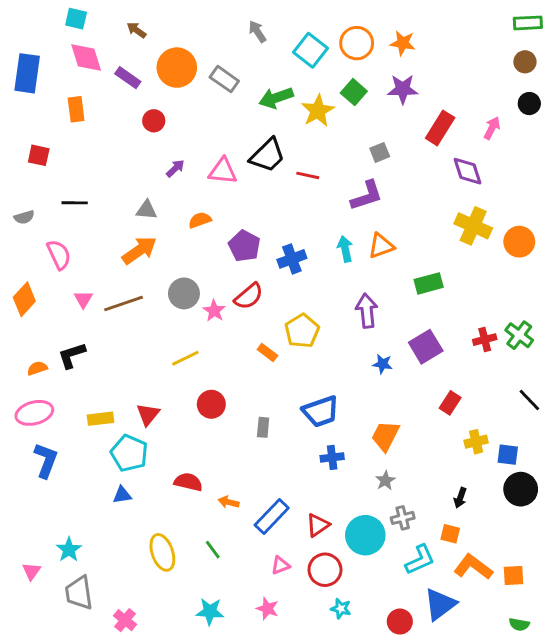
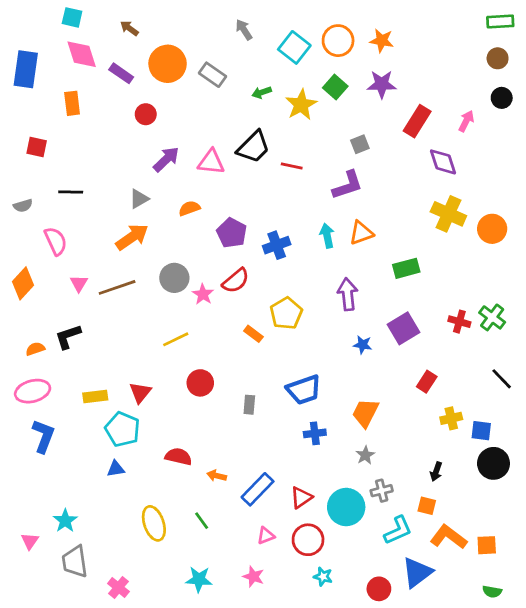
green arrow: (276, 98) -> (262, 92), size x0.6
purple arrow: (175, 168) -> (166, 159), size x1.5
gray triangle: (147, 210) -> (139, 199), turned -35
red cross: (485, 340) -> (459, 322), turned 30

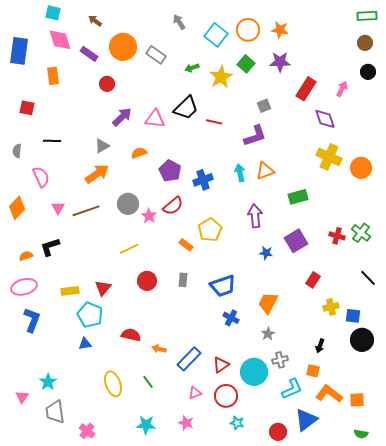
gray semicircle: (23, 206) -> (17, 151), turned 112
gray rectangle: (249, 405) -> (183, 280), moved
blue cross: (315, 433) -> (231, 318), turned 35

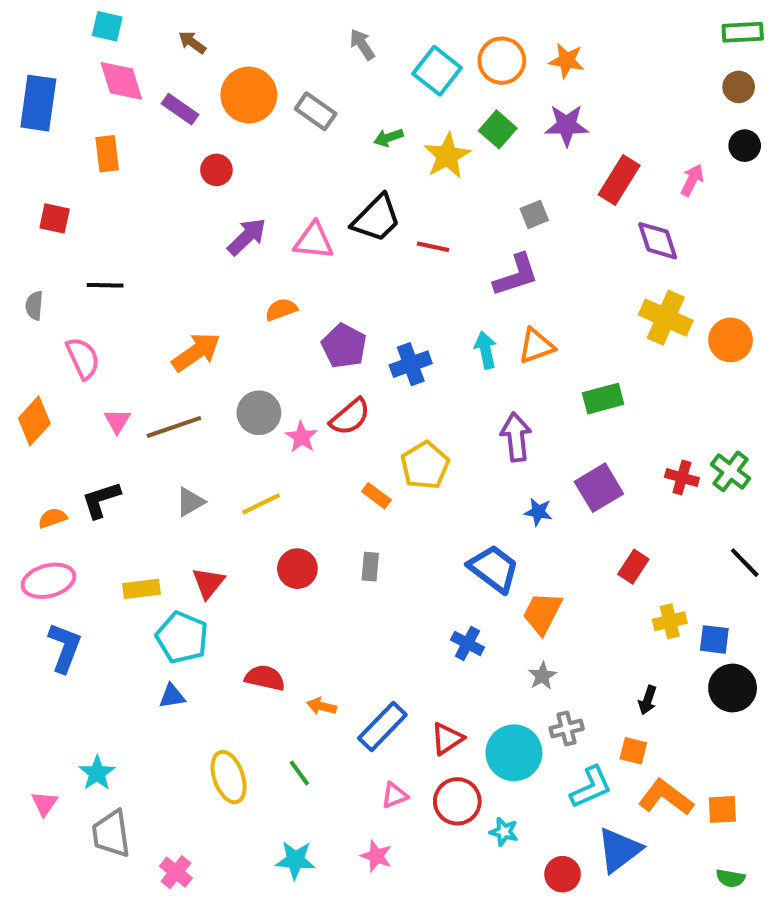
gray triangle: (102, 146) -> (190, 502), moved
blue trapezoid: (223, 286) -> (494, 569), moved, turned -124
cyan star: (237, 423) -> (504, 832), moved

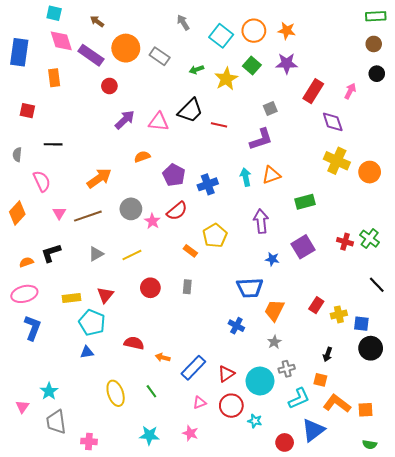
purple rectangle: (180, 109) -> (91, 55), size x1.4
red rectangle: (633, 567) -> (316, 305), moved
blue trapezoid: (494, 569) -> (250, 288), turned 140
pink cross: (176, 872) -> (89, 441), turned -35

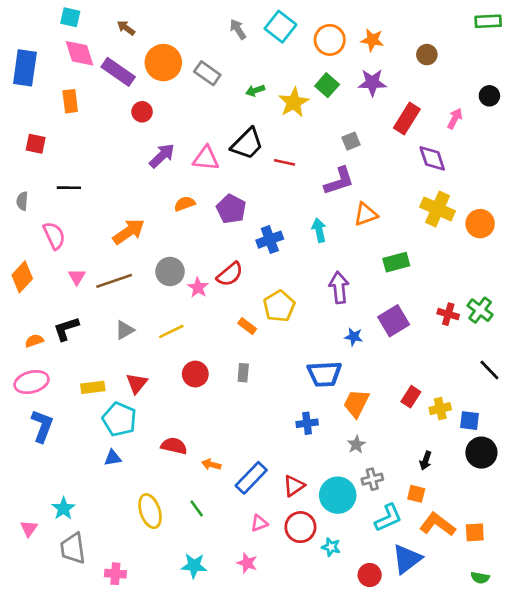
cyan square: (221, 36) -> (280, 27), moved
brown circle: (374, 44) -> (427, 55), moved
purple pentagon: (174, 175) -> (231, 209), moved
orange triangle: (271, 175) -> (366, 214), moved
blue cross: (236, 326) -> (307, 423), turned -35

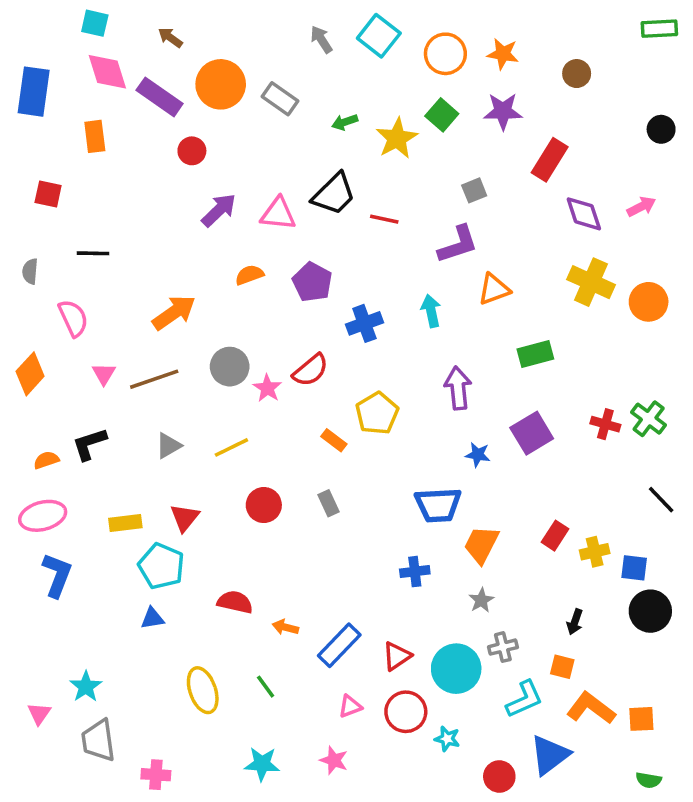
pink arrow: (455, 118) -> (641, 207), moved, turned 36
gray rectangle: (243, 373) -> (329, 503), turned -30

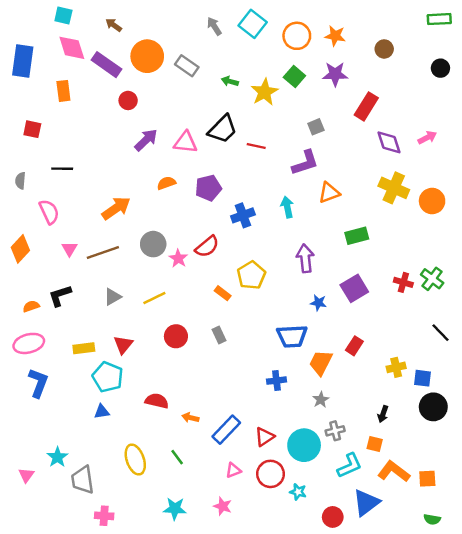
green arrow: (345, 122) -> (230, 81), turned 35
black circle: (661, 129) -> (440, 68), moved
purple pentagon: (312, 282) -> (208, 188), turned 30
red rectangle: (555, 536) -> (354, 346), moved
gray trapezoid: (98, 741) -> (83, 480), moved

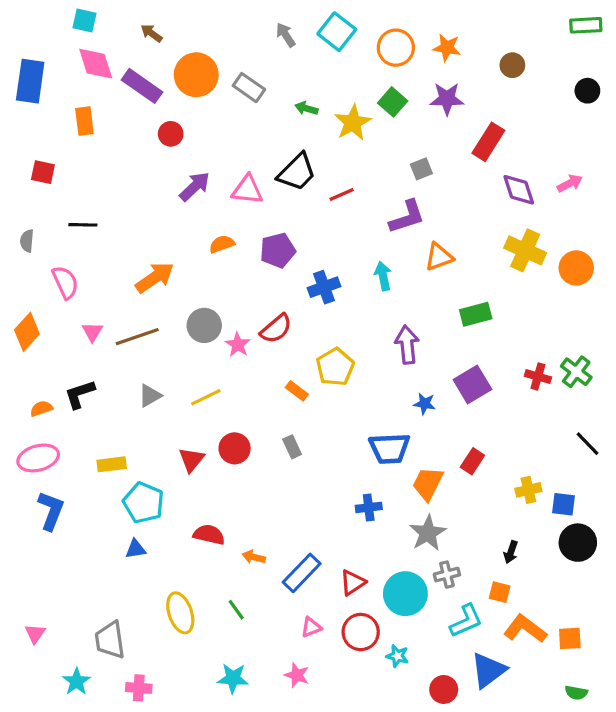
red line: (256, 146) -> (342, 195), turned -36
red triangle: (123, 345) -> (191, 460), moved
gray star: (321, 400) -> (428, 533), size x1.6
cyan star: (57, 457) -> (76, 682), moved

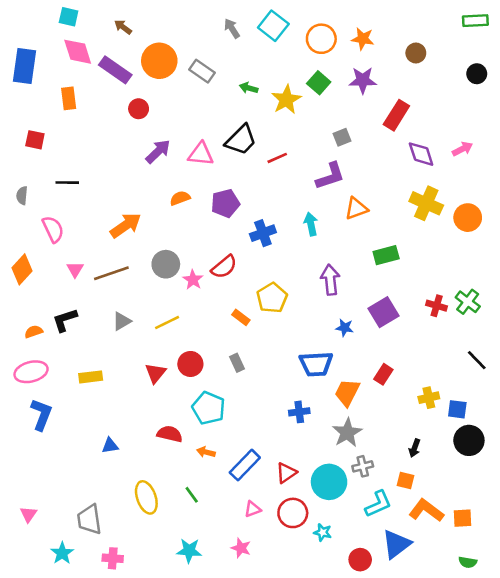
cyan pentagon: (144, 503) -> (209, 408), moved

